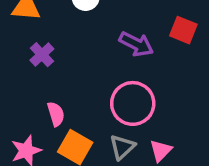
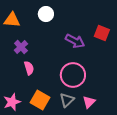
pink semicircle: (56, 114) -> (29, 68), moved

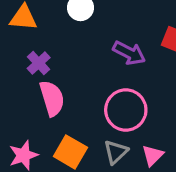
pink semicircle: (29, 68) -> (52, 98), size x1.5

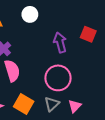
purple arrow: (129, 53) -> (60, 43), turned -132

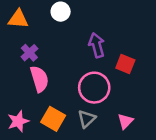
red square: (88, 34) -> (125, 64), moved
pink triangle: (75, 106) -> (125, 121), moved

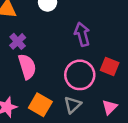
red square: (125, 64) -> (110, 67), moved

